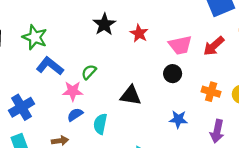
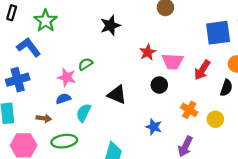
red star: (139, 33) -> (148, 52), moved
red arrow: (214, 46) -> (202, 70), turned -30
blue L-shape: (50, 66) -> (29, 47), moved

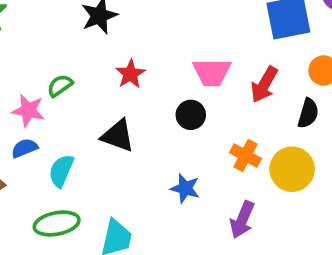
red star: (148, 52) -> (130, 74), moved
yellow circle: (215, 119) -> (292, 169), size x1.5
green ellipse: (64, 141) -> (57, 223), moved

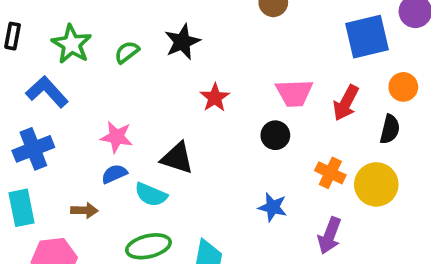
green semicircle: (60, 86) -> (127, 52), moved
black triangle: (118, 136) -> (177, 158), moved
cyan semicircle: (61, 171) -> (151, 195), turned -88

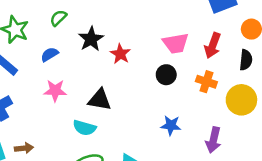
black star: (182, 42) -> (91, 39), moved
green semicircle: (127, 52) -> (58, 18), moved
orange cross: (330, 173) -> (206, 82), moved
blue semicircle: (114, 174) -> (50, 54), moved
brown arrow: (84, 210) -> (24, 148), moved

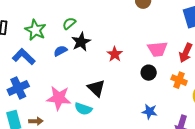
black star: (91, 39) -> (81, 42), moved
pink star: (55, 91) -> (59, 98), moved, size x1.4
black triangle: (100, 100) -> (96, 88), turned 30

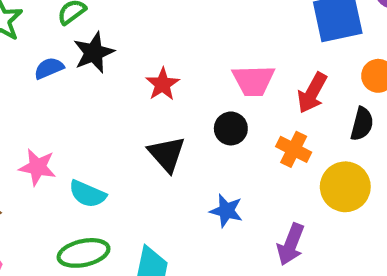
black triangle: (96, 88) -> (167, 154), moved
pink star: (59, 98) -> (38, 167), size x0.7

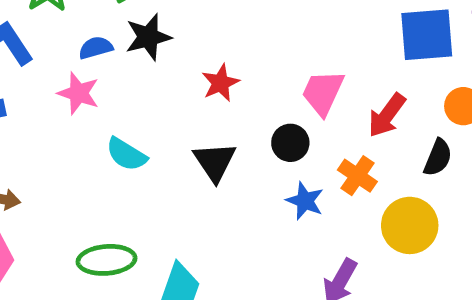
pink trapezoid: (253, 81) -> (323, 93), turned 108
pink star: (38, 167) -> (78, 93), moved
cyan semicircle: (87, 194) -> (126, 154), moved
blue star: (226, 211) -> (305, 201), moved

